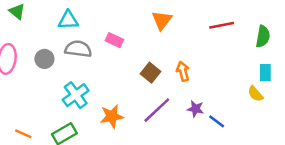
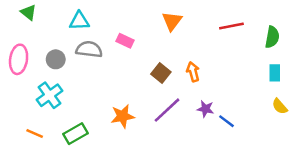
yellow semicircle: (255, 94) -> (280, 106), moved
cyan cross: (76, 95) -> (49, 95), moved

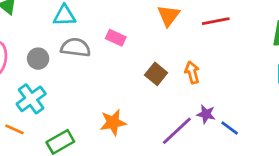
red line: (231, 26) -> (216, 21), moved
purple line: (167, 110) -> (177, 131), moved
orange line: (35, 134) -> (14, 129), moved

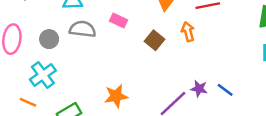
orange arrow: (192, 72) -> (188, 32), moved
brown square: (156, 74) -> (154, 40), moved
blue line: (230, 128) -> (225, 90), moved

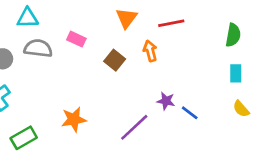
purple star: (199, 89) -> (166, 101), moved

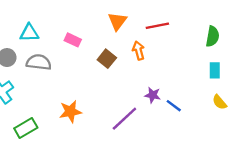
cyan triangle: (28, 18) -> (29, 33), moved
gray semicircle: (38, 48) -> (39, 62), moved

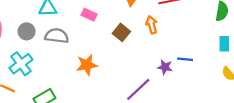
blue line: (174, 106) -> (185, 59), moved, turned -32
orange star: (70, 112) -> (87, 65), moved

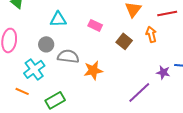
gray circle: (27, 31) -> (46, 44), moved
gray semicircle: (57, 36) -> (68, 56), moved

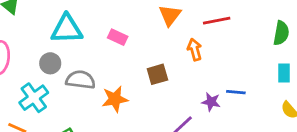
cyan triangle: (58, 19) -> (67, 29), size x1.4
brown square: (124, 41) -> (157, 74), moved, turned 35

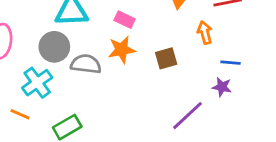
gray circle: (50, 63) -> (54, 47), size x1.4
blue line: (236, 92) -> (231, 63), moved
orange star: (115, 99) -> (122, 50), moved

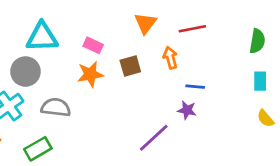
brown square: (166, 58) -> (130, 66), moved
gray semicircle: (86, 64) -> (56, 107), moved

